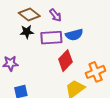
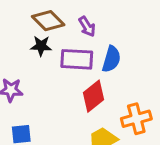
blue semicircle: (74, 35) -> (111, 59), turned -66

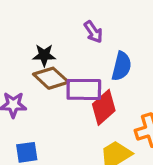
brown diamond: (48, 21) -> (51, 78), moved
purple rectangle: (77, 59) -> (84, 89), moved

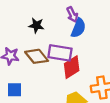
blue semicircle: (122, 66) -> (78, 28), moved
brown diamond: (51, 78) -> (37, 56), moved

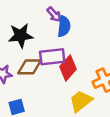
black star: (36, 25) -> (21, 36), size x1.5
brown diamond: (37, 56) -> (29, 67), turned -35

